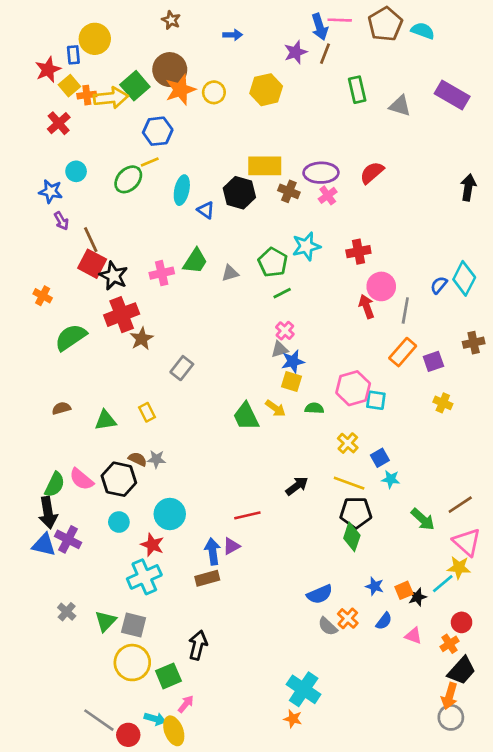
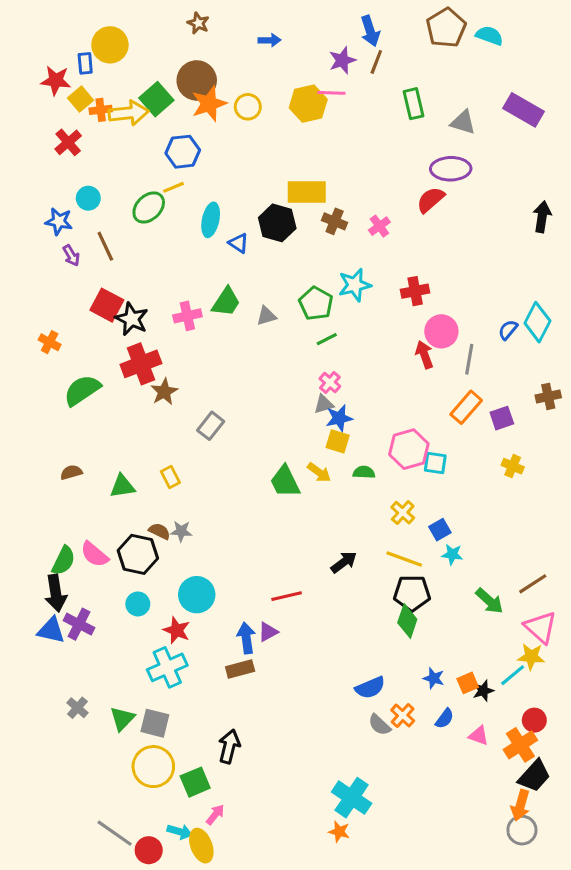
pink line: (340, 20) -> (331, 93), moved
red star: (48, 70) -> (56, 80), turned 30
purple ellipse: (321, 173) -> (451, 169), moved
brown line: (91, 240) -> (105, 246), moved
orange cross: (449, 644) -> (520, 745), size x1.5

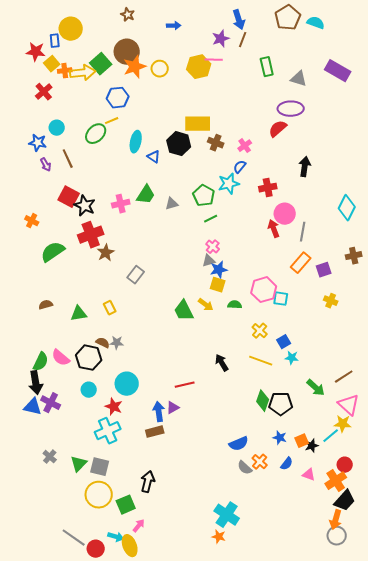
black arrow: (542, 217) -> (305, 167), moved
blue semicircle: (508, 330) -> (240, 167), moved
black arrow: (344, 562) -> (222, 363), turned -84
black pentagon: (412, 593) -> (281, 404), moved

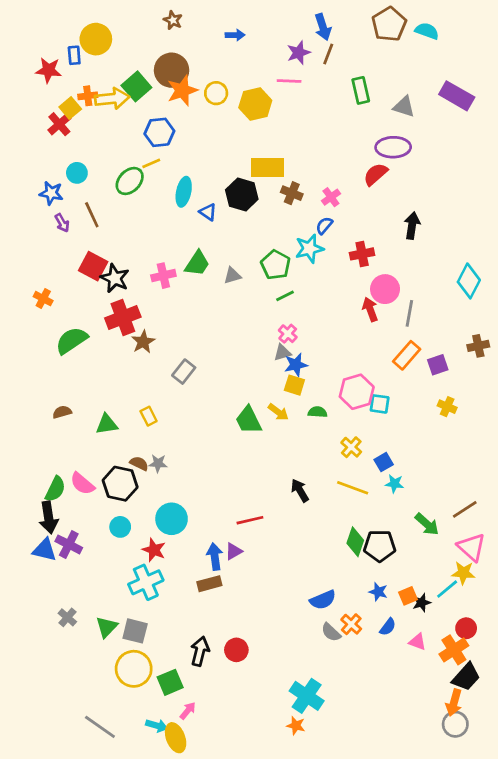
yellow square: (52, 64) -> (70, 108), moved
yellow hexagon: (199, 67) -> (255, 104), moved
red circle: (96, 549) -> (236, 650), moved

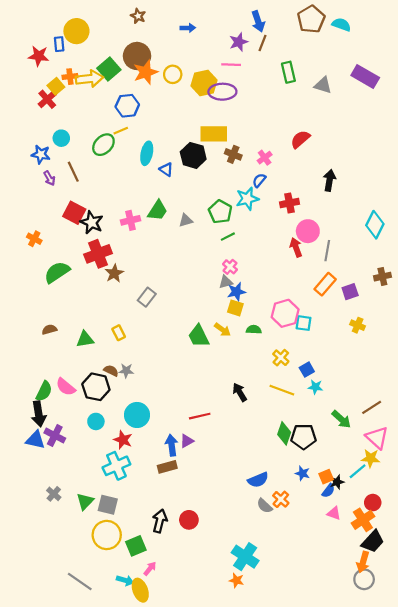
purple ellipse: (393, 147) -> (222, 92), moved
blue semicircle: (388, 627) -> (328, 491), moved

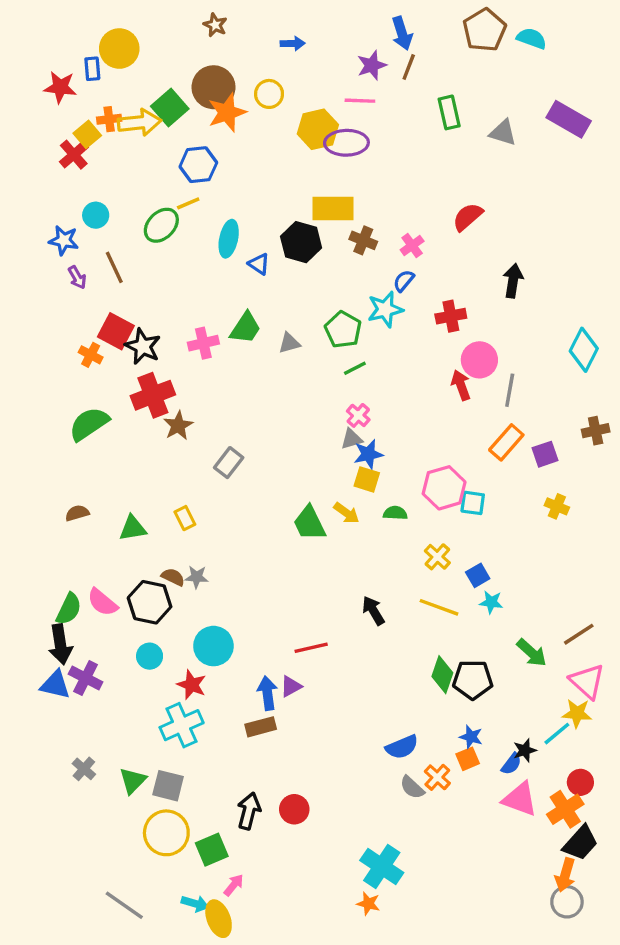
yellow circle: (173, 74) -> (269, 94), moved
orange cross: (34, 239) -> (91, 355), moved
orange square: (326, 477) -> (468, 759), moved
pink triangle: (334, 513) -> (520, 799), size x1.6

